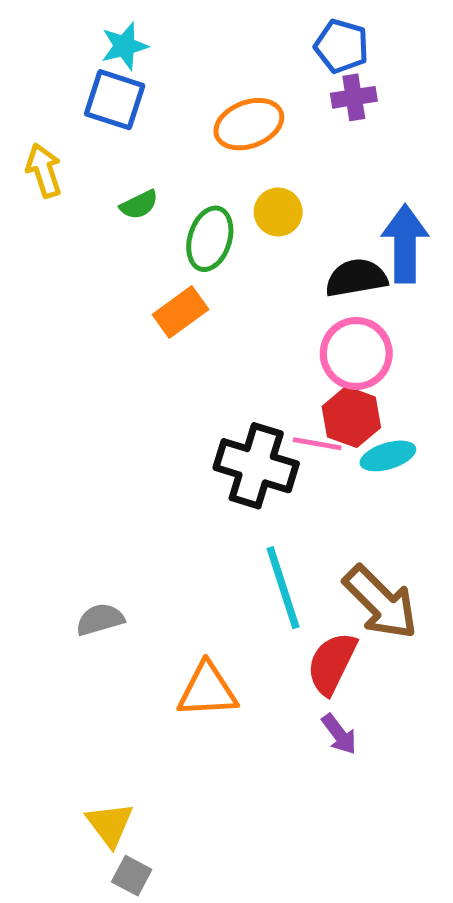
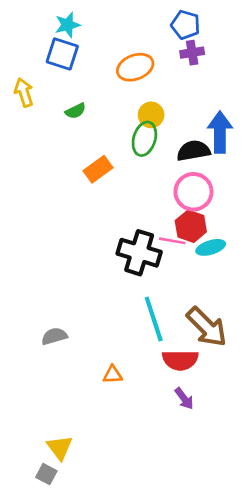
green ellipse: (210, 239) -> (144, 139), moved
red semicircle: (332, 663) -> (180, 360), turned -116
orange triangle: (207, 690) -> (113, 375), size x0.6
gray square: (132, 876) -> (46, 474), moved

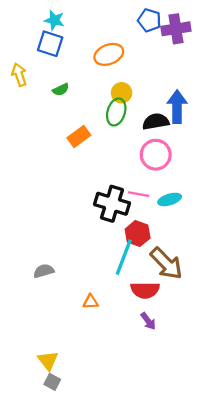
cyan star: (68, 25) -> (54, 20), turned 30
purple cross: (192, 53) -> (176, 29), moved, size x1.5
red hexagon: (191, 226) -> (138, 234), moved
cyan line: (154, 319) -> (124, 257), turned 39
gray square: (46, 474) -> (52, 382), moved

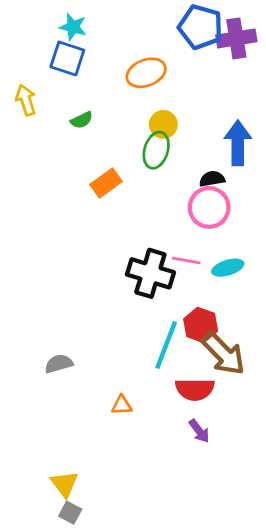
blue pentagon: (149, 20) -> (201, 27), size x1.4
black semicircle: (156, 122) -> (212, 179), moved, size x0.7
red hexagon: (138, 234) -> (201, 325), moved

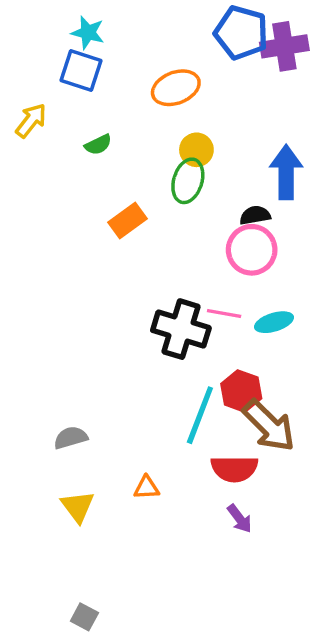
yellow arrow: (26, 100) -> (31, 121), turned 56
yellow triangle: (64, 484) -> (78, 507), moved

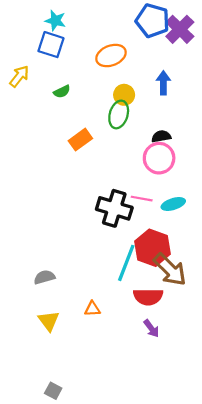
purple cross: (284, 46) -> (180, 29), turned -36
blue arrow: (286, 172) -> (163, 83), moved, size x0.7
red hexagon: (241, 391) -> (152, 248), size x1.4

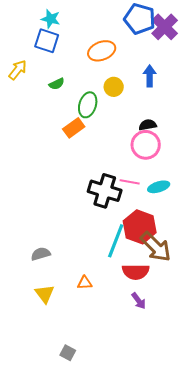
green ellipse: (119, 114) -> (88, 105), moved
gray square: (53, 391) -> (68, 353), moved

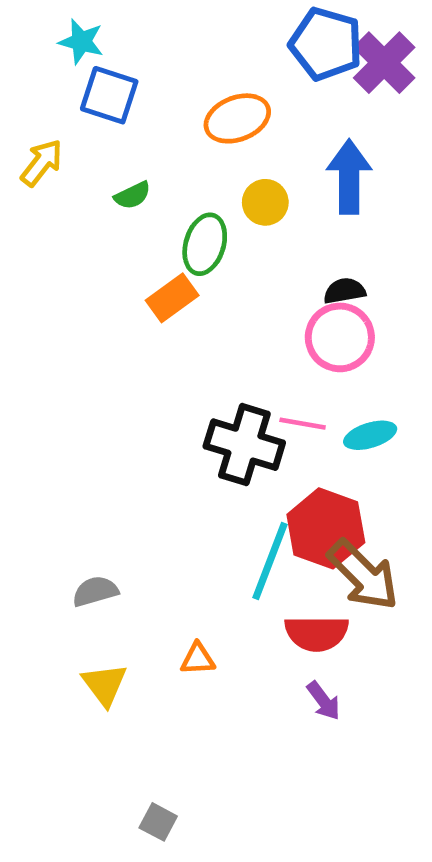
cyan star: (51, 19) -> (81, 42), moved
blue arrow: (150, 76) -> (349, 177), size x1.4

